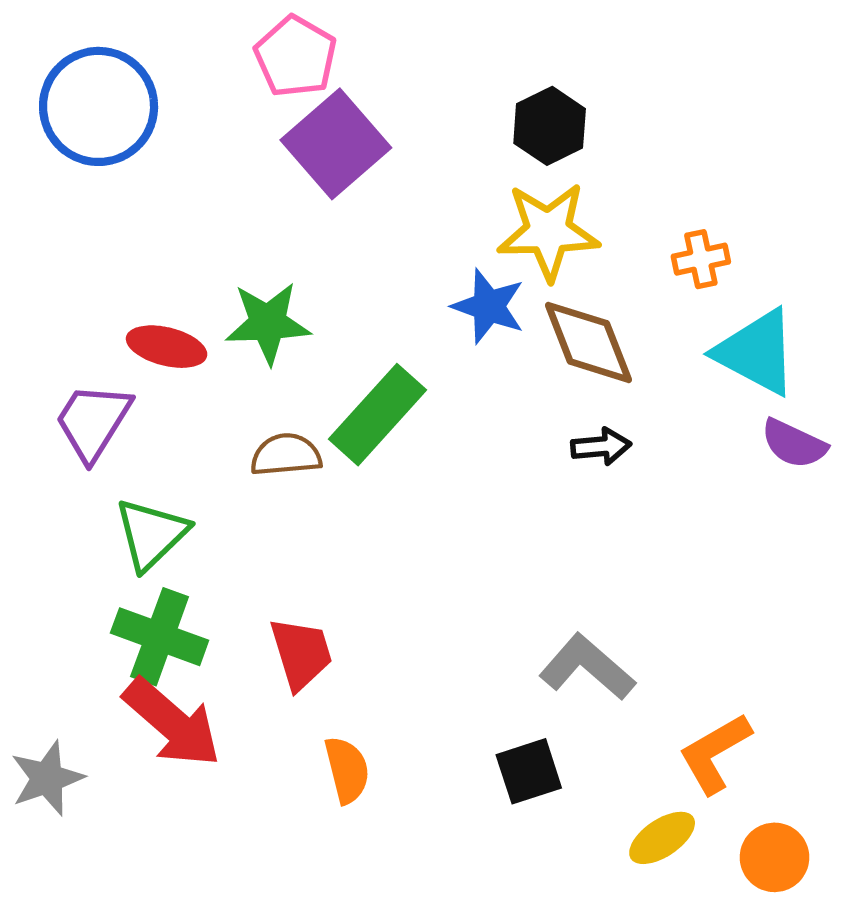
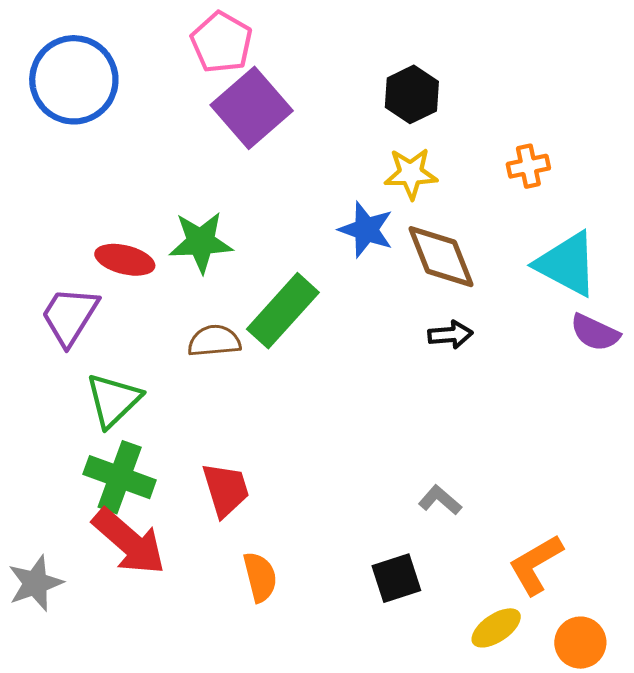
yellow star: (548, 231) -> (411, 173), size x0.7
orange cross: (701, 259) -> (528, 166), moved
gray L-shape: (587, 667) -> (440, 500), size x0.6

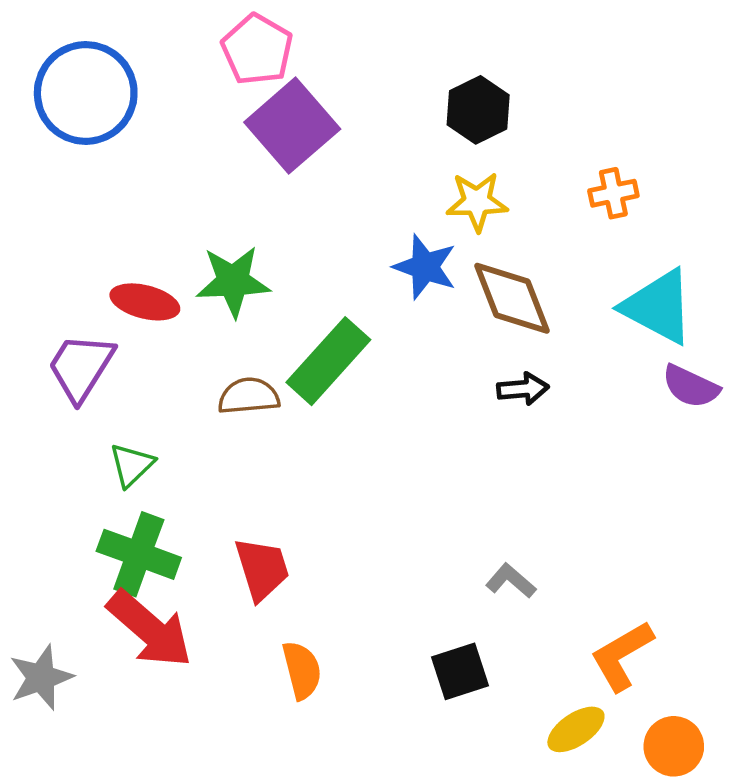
green triangle: (113, 400) -> (132, 465), size x0.7

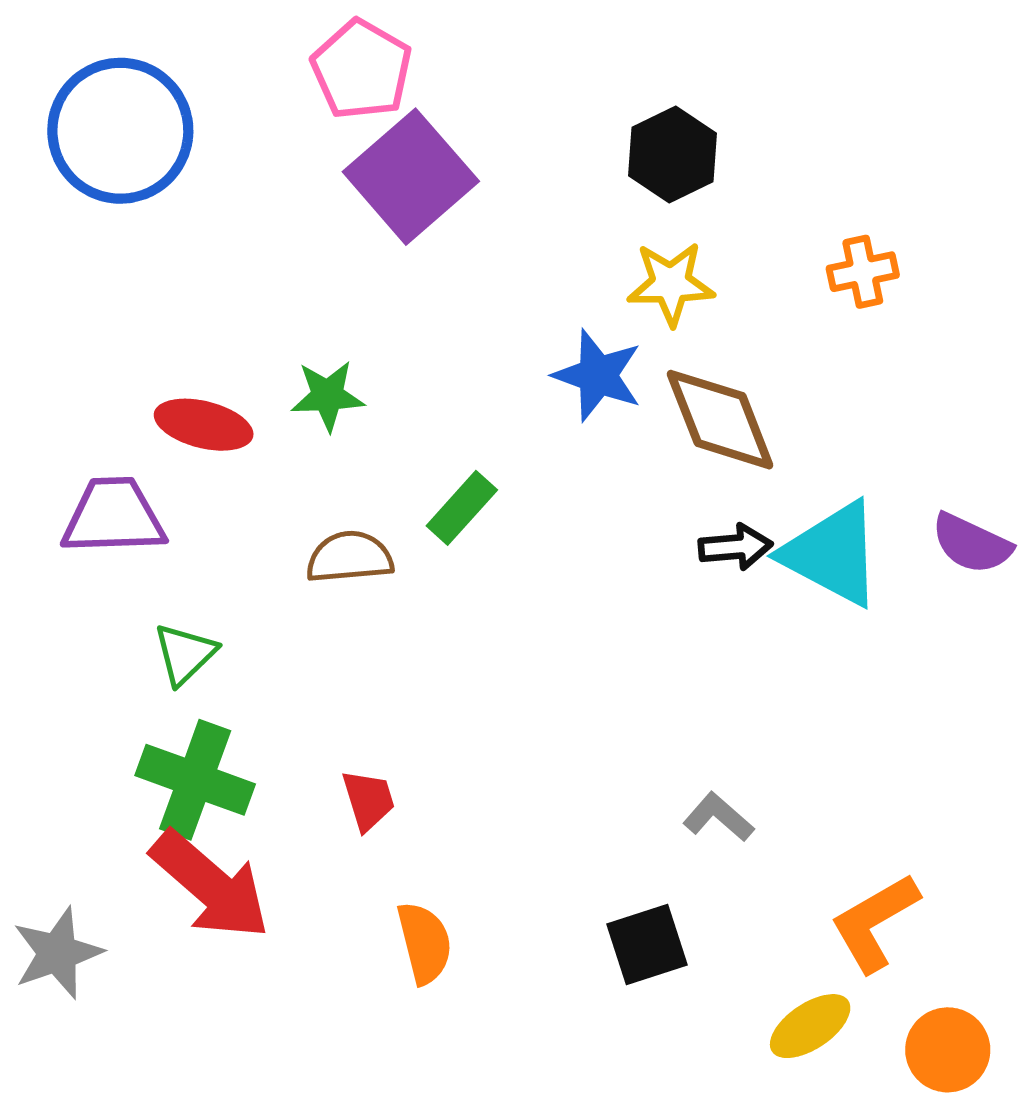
green star: (233, 281) -> (328, 396), size x0.7
cyan triangle: (658, 307) -> (832, 554), moved
green rectangle: (328, 361) -> (462, 508), size x0.6
purple trapezoid: (81, 367) -> (114, 516), turned 56
red trapezoid: (262, 569) -> (368, 800), size x0.7

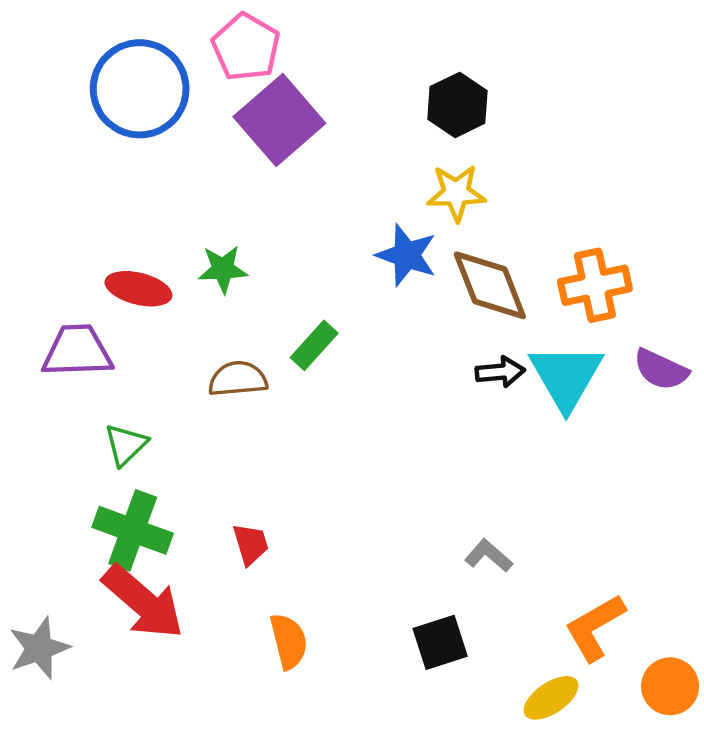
blue circle: (120, 131) -> (140, 89), moved
orange cross: (863, 272) -> (595, 285), moved, size x1.5
cyan triangle: (832, 554) -> (566, 377), turned 32
orange circle: (948, 1050) -> (670, 686), moved

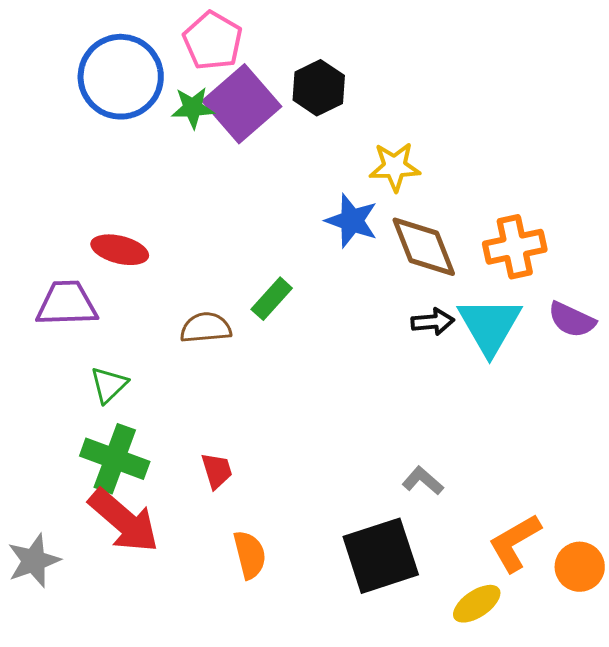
black hexagon: (457, 105) -> (319, 88), moved
green star: (223, 269) -> (193, 108), moved
black square: (440, 642) -> (381, 556), size x1.6
orange circle: (670, 686) -> (580, 567), moved

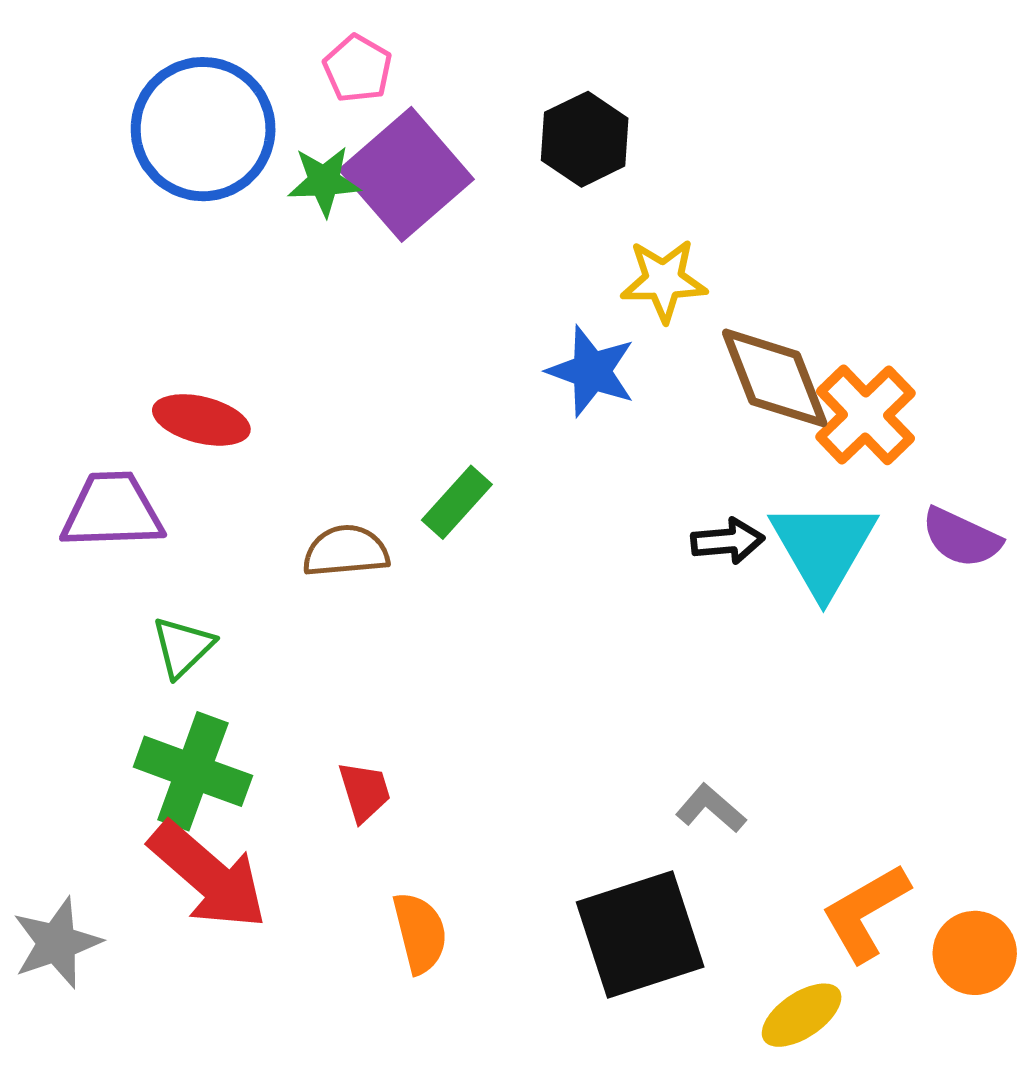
pink pentagon: (213, 41) -> (358, 69), size x0.7
black hexagon: (319, 88) -> (585, 139), moved
brown diamond: (424, 247) -> (775, 378), moved
orange cross: (515, 247) -> (865, 415), turned -32

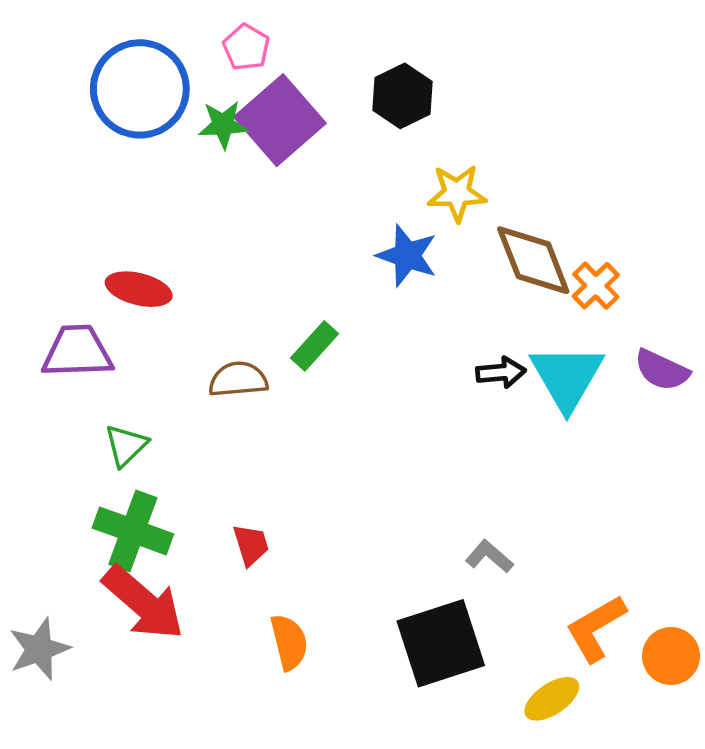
orange cross: (865, 415) -> (596, 286), size x0.7

